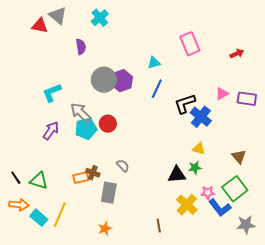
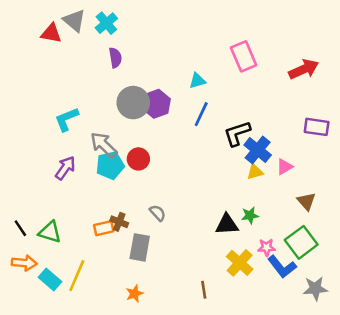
cyan cross: (100, 18) -> (106, 23), moved
purple semicircle: (81, 47) -> (115, 58), moved
red arrow: (237, 54) -> (304, 69), size x1.6
pink triangle: (222, 94) -> (285, 167), moved
yellow triangle: (199, 149) -> (255, 172), moved, turned -32

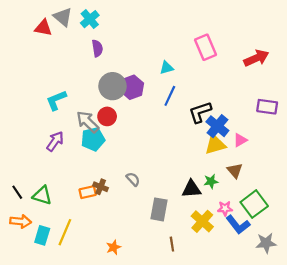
red circle: (138, 159) -> (107, 116), moved
yellow triangle: (255, 172) -> (215, 145), size x1.5
brown triangle: (306, 201) -> (235, 171), moved
gray rectangle: (140, 247) -> (159, 209), moved
cyan rectangle: (50, 279) -> (42, 235), turned 66

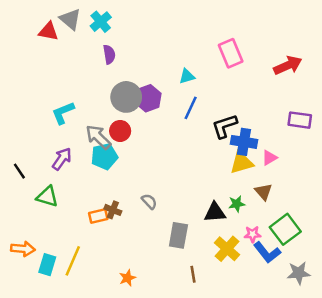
blue cross: (217, 126) -> (244, 142), turned -30
black line: (17, 192) -> (19, 171), moved
green triangle: (42, 195) -> (47, 197), moved

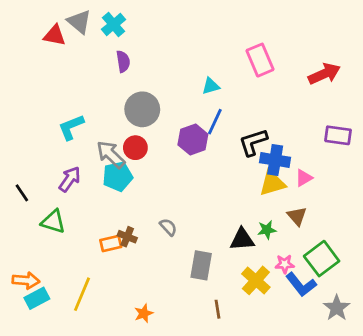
purple hexagon: (148, 98) -> (193, 139), moved
cyan rectangle: (47, 265) -> (37, 298), moved, turned 45
gray star: (299, 273) -> (337, 308), turned -30

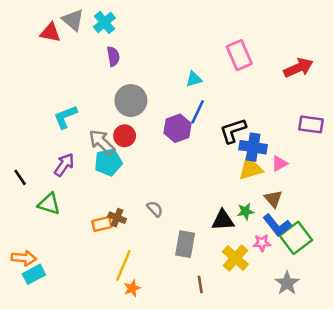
blue L-shape: (301, 285) -> (277, 225), moved
yellow line: (82, 294) -> (123, 266), moved
gray star: (337, 308) -> (287, 283), moved

